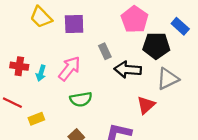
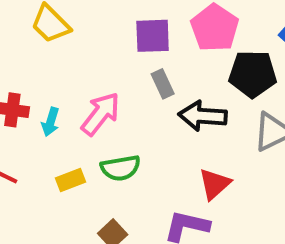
purple square: (74, 24) -> (153, 36), moved
red triangle: (146, 105) -> (215, 184), moved
yellow rectangle: (36, 119) -> (71, 180), moved

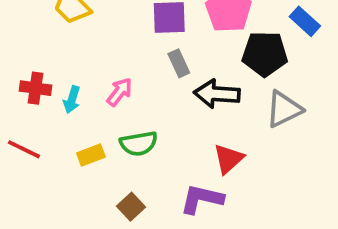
pink arrow: (101, 114) -> (120, 92), size x0.7

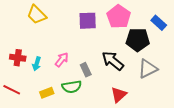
gray rectangle: (179, 63) -> (86, 70), moved
black arrow: (217, 94) -> (113, 61), turned 35

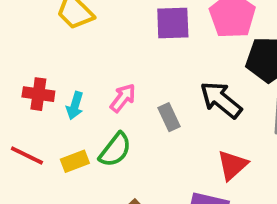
green semicircle: (72, 87) -> (115, 150), moved, turned -42
yellow rectangle: (47, 93) -> (75, 161), moved

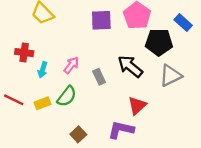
red cross: (38, 94) -> (24, 53), moved

